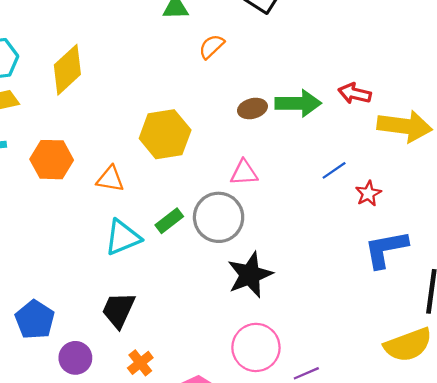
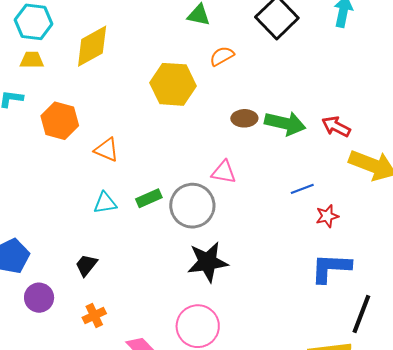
yellow hexagon: (165, 134) -> (173, 84), moved
cyan triangle: (123, 237) -> (105, 203), size x0.7
black trapezoid: (118, 310) -> (86, 265), size x0.7

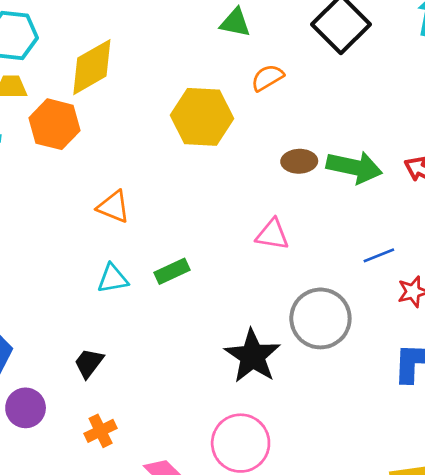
orange hexagon: (60, 121) -> (54, 124), moved
gray circle: (192, 206) -> (320, 318), moved
black star: (208, 262) -> (253, 356), turned -30

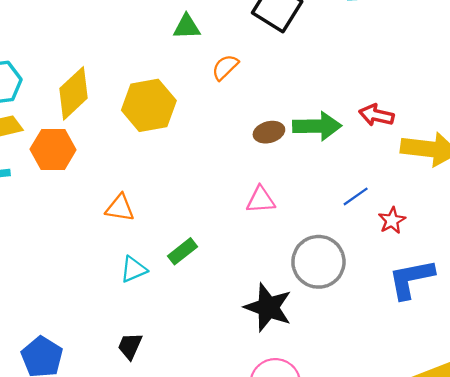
yellow hexagon: (202, 117) -> (149, 105), moved

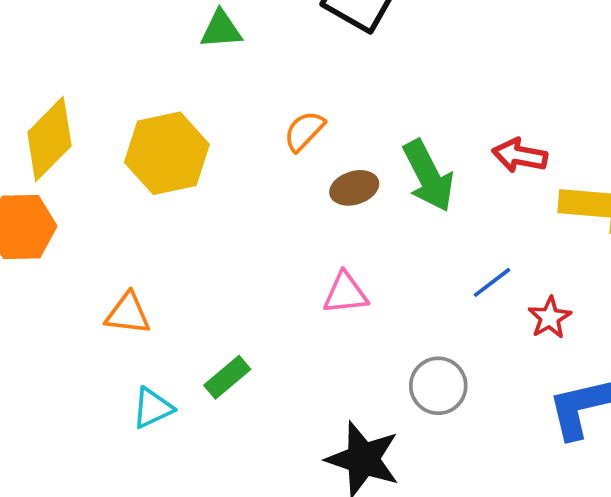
orange semicircle: (225, 67) -> (304, 131), moved
green arrow: (317, 126) -> (428, 176), turned 66
gray circle: (318, 262) -> (438, 386), size x0.7

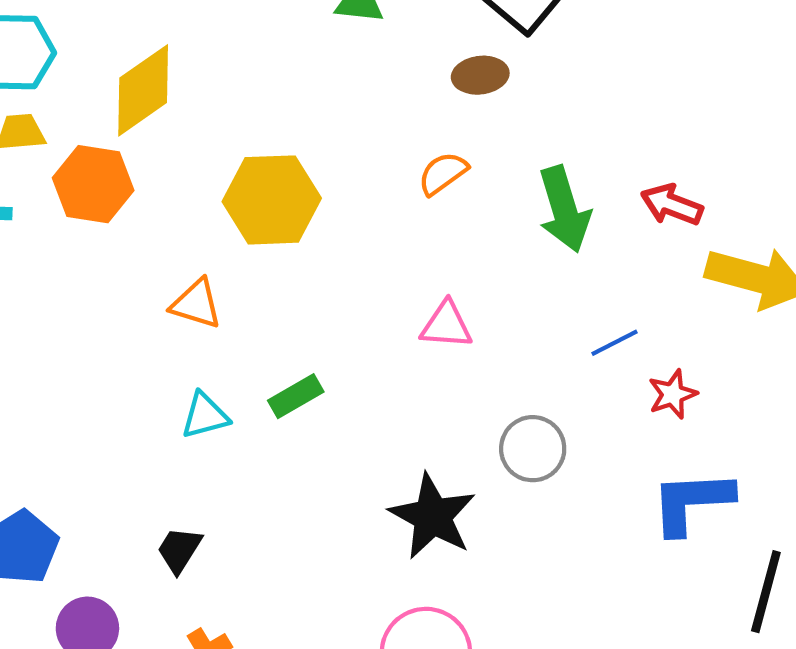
orange semicircle: (304, 131) -> (443, 173), moved
yellow hexagon: (167, 153) -> (272, 200), moved
brown ellipse: (354, 188) -> (480, 75), moved

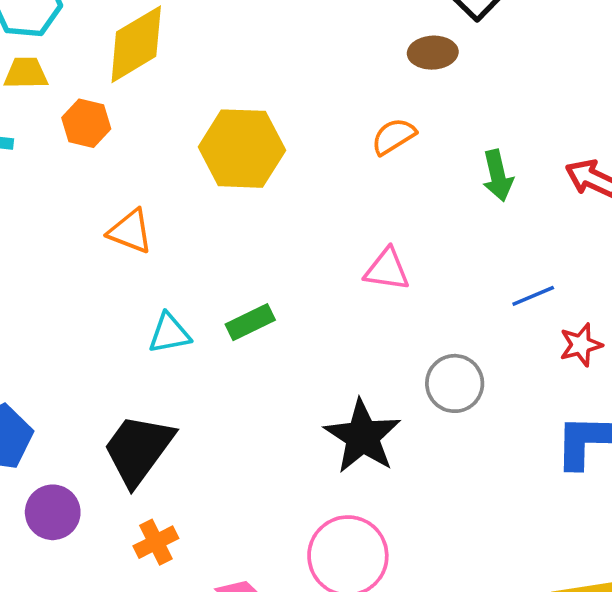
orange hexagon: (93, 184) -> (86, 123), size x0.7
green arrow: (564, 209) -> (498, 176), size x0.7
orange triangle: (196, 304) -> (130, 231), moved
black trapezoid: (179, 550) -> (138, 449), size x1.8

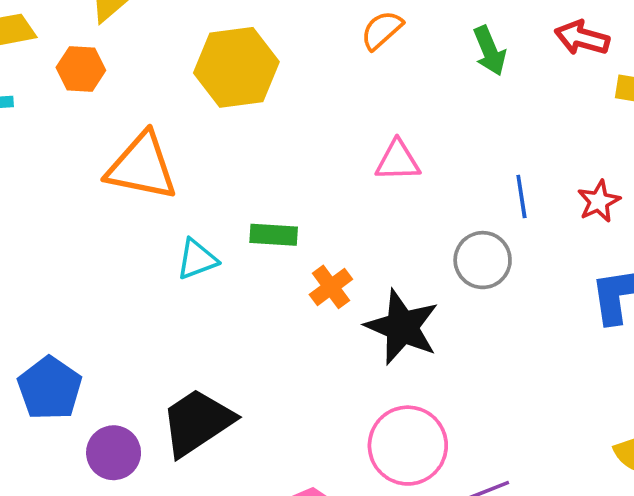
orange triangle: (130, 231) -> (142, 167), size x1.6
blue line: (533, 296) -> (521, 196), moved, turned -66
green rectangle: (250, 322) -> (274, 235), turned 39
black trapezoid: (138, 449) -> (197, 422), moved, turned 30
orange cross: (156, 542) -> (331, 287), moved

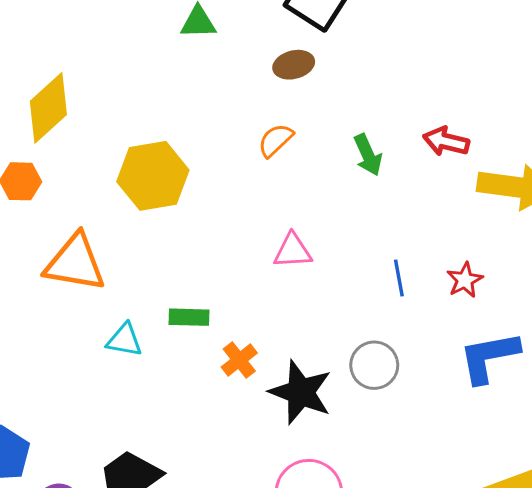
cyan triangle: (197, 259) -> (124, 340), turned 33
gray circle: (483, 260) -> (374, 365), moved

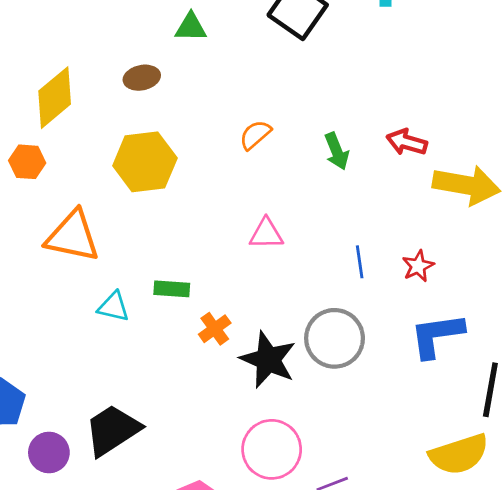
brown ellipse: (294, 65) -> (142, 78), moved
gray circle: (374, 365) -> (335, 338), size x1.4

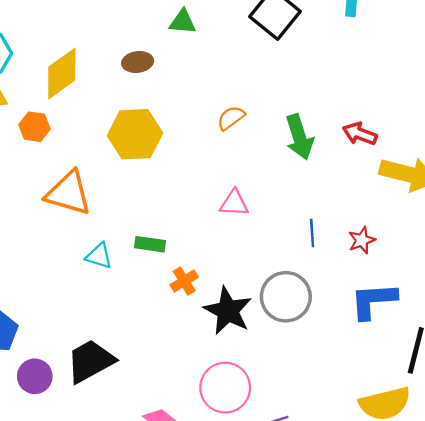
green arrow: (337, 151) -> (299, 137), size x1.4

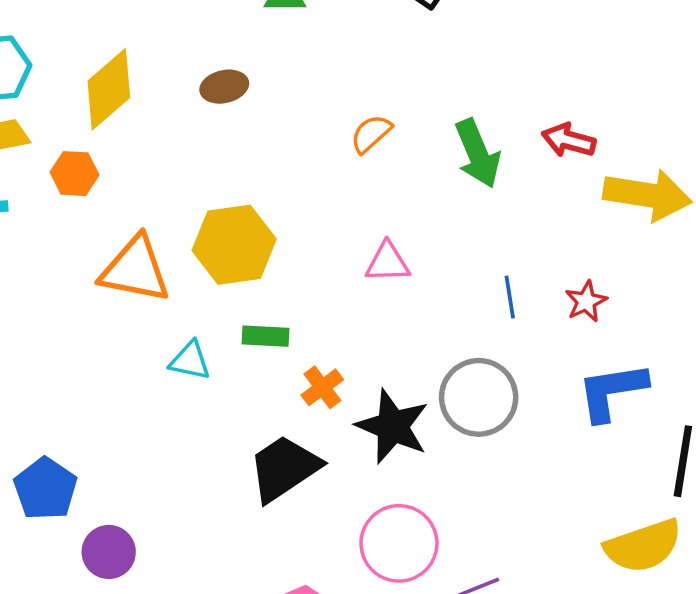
brown ellipse: (138, 62) -> (224, 87), moved
yellow hexagon: (135, 134) -> (234, 245), moved
black trapezoid: (90, 361) -> (284, 468), moved

